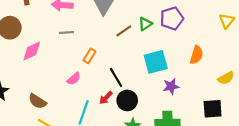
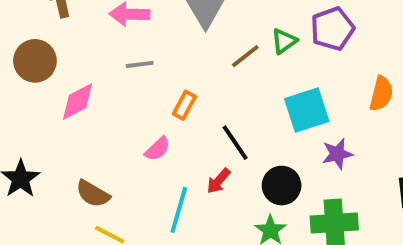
black circle: (127, 100) -> (282, 186), moved

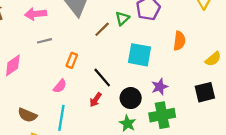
cyan square: (307, 110) -> (139, 55), turned 35
purple star: (337, 154) -> (160, 87), moved
cyan line: (179, 210) -> (61, 118), moved

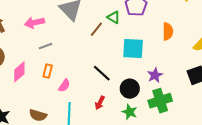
green triangle: (122, 18) -> (114, 17), turned -40
orange rectangle: (72, 60) -> (48, 71), moved
red arrow: (96, 100) -> (100, 103), moved

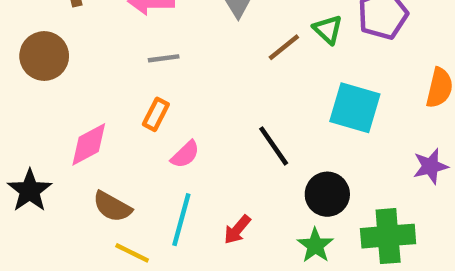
pink diamond: (19, 72) -> (89, 144), moved
purple star: (155, 75) -> (430, 166), moved
red arrow: (100, 103) -> (237, 230), moved

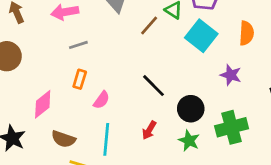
cyan square: (355, 108) -> (201, 36), moved, turned 32
purple star: (430, 166) -> (231, 75), moved, turned -30
red arrow: (237, 230) -> (149, 130), moved

